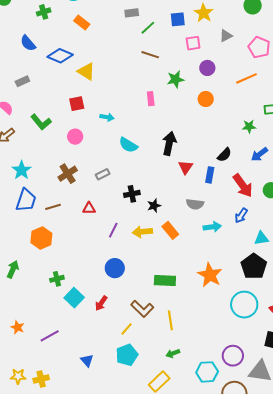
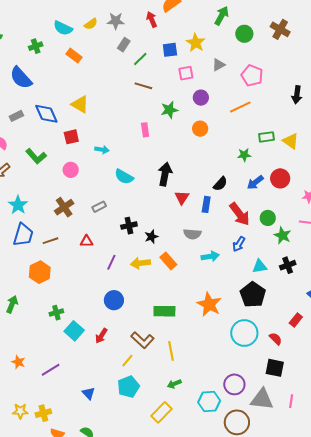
gray rectangle: (132, 13) -> (124, 45), turned -48
blue semicircle: (28, 43) -> (21, 78), size x1.4
blue diamond: (60, 56) -> (46, 114), moved, turned 45

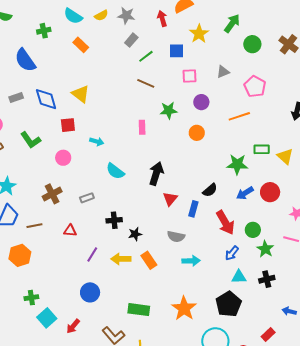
yellow star: (196, 43) -> (199, 34), moved
green star: (244, 155) -> (237, 164), size x1.5
blue arrow: (239, 244) -> (232, 253), moved

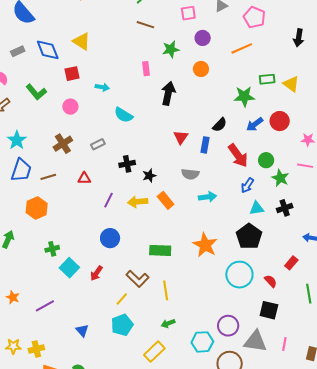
black arrow: (156, 174) -> (168, 93), moved

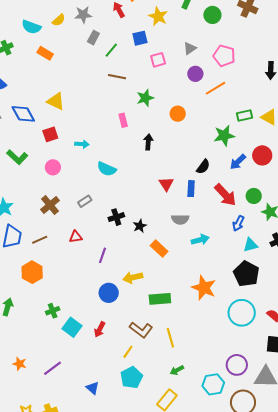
purple circle: (203, 38) -> (195, 74), moved
black arrow: (168, 93) -> (148, 142), size x0.7
yellow arrow: (138, 202) -> (133, 277), moved

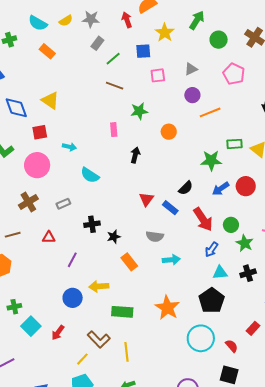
pink pentagon: (224, 56) -> (234, 74), moved
pink circle: (53, 167) -> (37, 165), size x1.6
blue rectangle: (191, 189) -> (170, 208), turned -63

